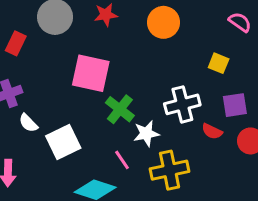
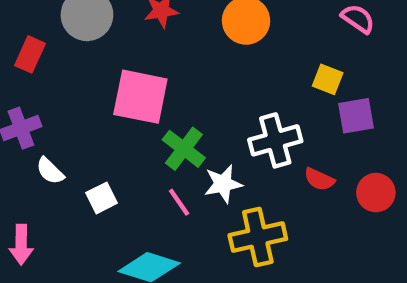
purple square: (235, 105) -> (356, 116), moved
white square: (63, 142) -> (102, 198), size x0.6
pink line: (122, 160) -> (179, 202), moved

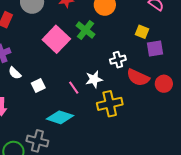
pink square: (140, 97) -> (56, 39), turned 32
white cross: (275, 140) -> (118, 60), size x0.7
green cross: (184, 149) -> (85, 30), moved
red semicircle: (319, 179) -> (138, 78), size x1.6

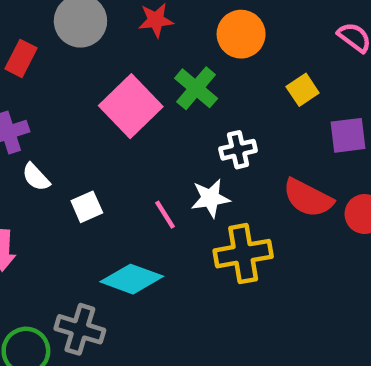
yellow square: (142, 32) -> (303, 90), moved, turned 32
white cross: (118, 60) -> (238, 150), moved

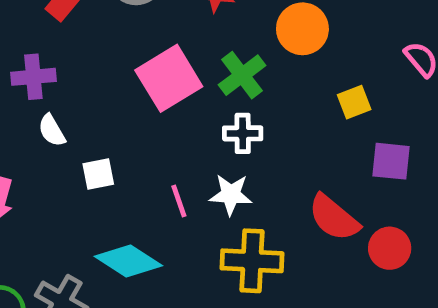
white cross: (238, 150) -> (243, 133), moved

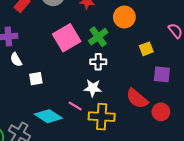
pink line: (179, 201) -> (75, 106), moved, turned -40

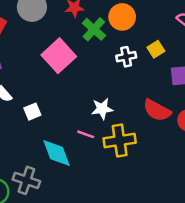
green cross: (98, 37) -> (94, 29), moved
white cross: (98, 62) -> (126, 57), moved
cyan diamond: (48, 116) -> (57, 153), turned 48

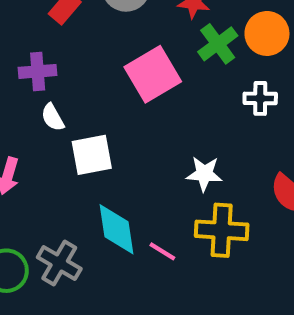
white square: (32, 112) -> (92, 155), size x1.5
pink line: (86, 134) -> (162, 251), moved

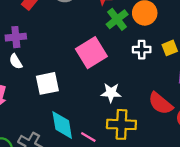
pink square: (153, 74) -> (91, 53), moved
white semicircle: (53, 117) -> (16, 61), moved

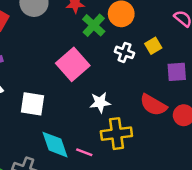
white cross: (142, 50) -> (124, 52), turned 30
white square: (47, 83) -> (32, 104), turned 30

